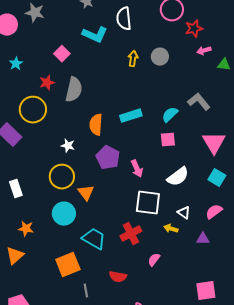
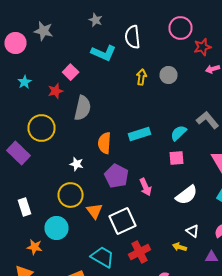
red star: (47, 83) -> (56, 91), moved
white square: (148, 203) -> (122, 221), moved, turned -32
cyan circle: (64, 214) -> (56, 228), moved

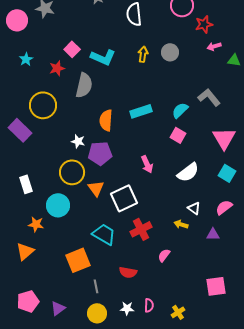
cyan L-shape: (104, 53) -> (103, 57), moved
pink square: (176, 158) -> (178, 135), turned 35
purple pentagon: (116, 176) -> (100, 153), moved, turned -30

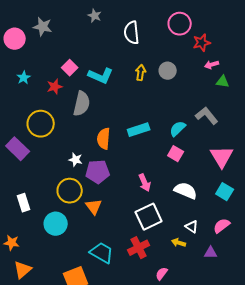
green triangle: (234, 60) -> (223, 82), moved
white semicircle: (188, 172) -> (186, 191), turned -120
white square: (124, 198) -> (149, 217), moved
orange star: (36, 224) -> (12, 243), moved

